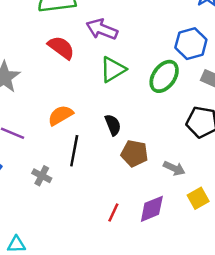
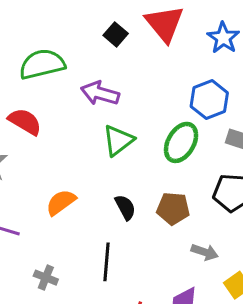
red semicircle: (61, 48) -> (25, 122), moved
black line: (74, 151) -> (106, 262), moved
brown pentagon: (134, 153) -> (173, 208), moved

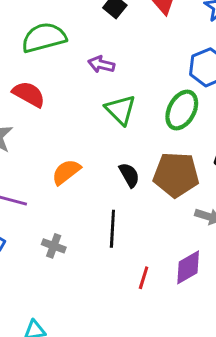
purple arrow: (100, 93) -> (101, 64), size x0.7
green triangle: (118, 140) -> (120, 110), turned -36
brown pentagon: (173, 208) -> (176, 175), size x1.4

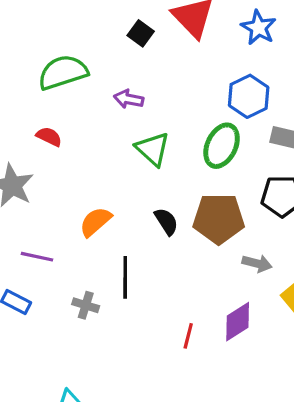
red semicircle: (29, 94) -> (49, 137), size x0.7
black line: (112, 229) -> (125, 277), moved

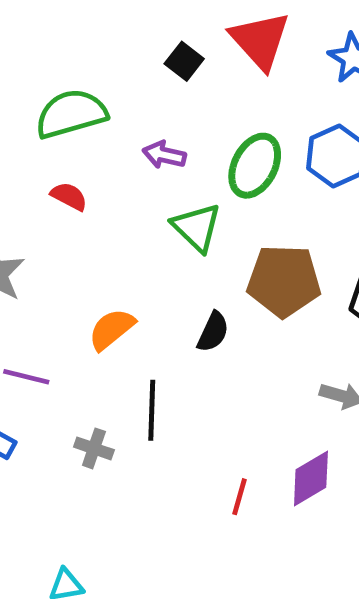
red semicircle: (49, 137) -> (69, 196), moved
green ellipse: (222, 146) -> (255, 166), moved
brown pentagon: (219, 219) -> (284, 281), moved
black semicircle: (166, 221) -> (213, 332), turned 56

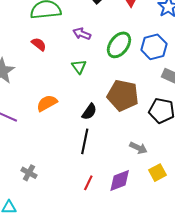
green triangle: (197, 227) -> (79, 67), moved, size x0.7
black line: (152, 410) -> (85, 141), moved
gray cross: (94, 448) -> (29, 173), moved

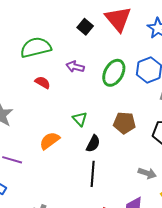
red semicircle: (39, 44) -> (43, 82), moved
green triangle: (79, 67) -> (80, 119), moved
brown pentagon: (123, 95) -> (124, 123), size x0.7

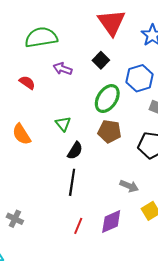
black square: (85, 27) -> (101, 60), moved
green semicircle: (36, 47) -> (41, 37), moved
green ellipse: (114, 73) -> (107, 99), moved
orange semicircle: (50, 141) -> (21, 134), moved, turned -90

